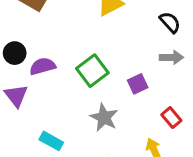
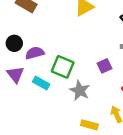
green square: (92, 71) -> (63, 67), moved, turned -30
cyan rectangle: (51, 141) -> (41, 83), moved

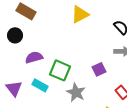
black circle: (14, 43) -> (15, 35), moved
purple triangle: (15, 74) -> (14, 88), moved

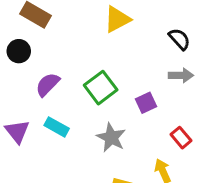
purple semicircle: (34, 57) -> (48, 84), turned -30
green square: (60, 70) -> (101, 88), moved, turned 30

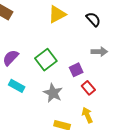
black semicircle: (179, 39) -> (93, 19), moved
red rectangle: (181, 138) -> (88, 88), moved

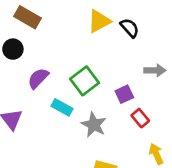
black semicircle: (93, 19) -> (130, 28), moved
cyan rectangle: (17, 86) -> (62, 107), moved
yellow arrow: (87, 115) -> (156, 154), moved

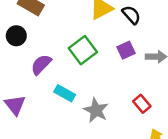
green square: (85, 81) -> (83, 50), moved
purple square: (124, 94) -> (126, 50), moved

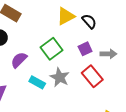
red rectangle: (142, 104) -> (92, 76), moved, size x1.5
gray star: (96, 110) -> (60, 77), moved

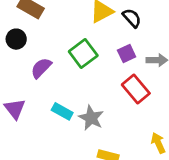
gray star: (60, 77) -> (91, 118), moved
cyan rectangle: (37, 82) -> (62, 111), moved

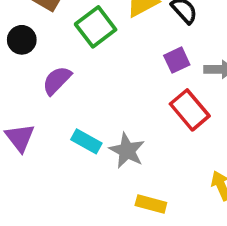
green square: (83, 54) -> (96, 27), moved

